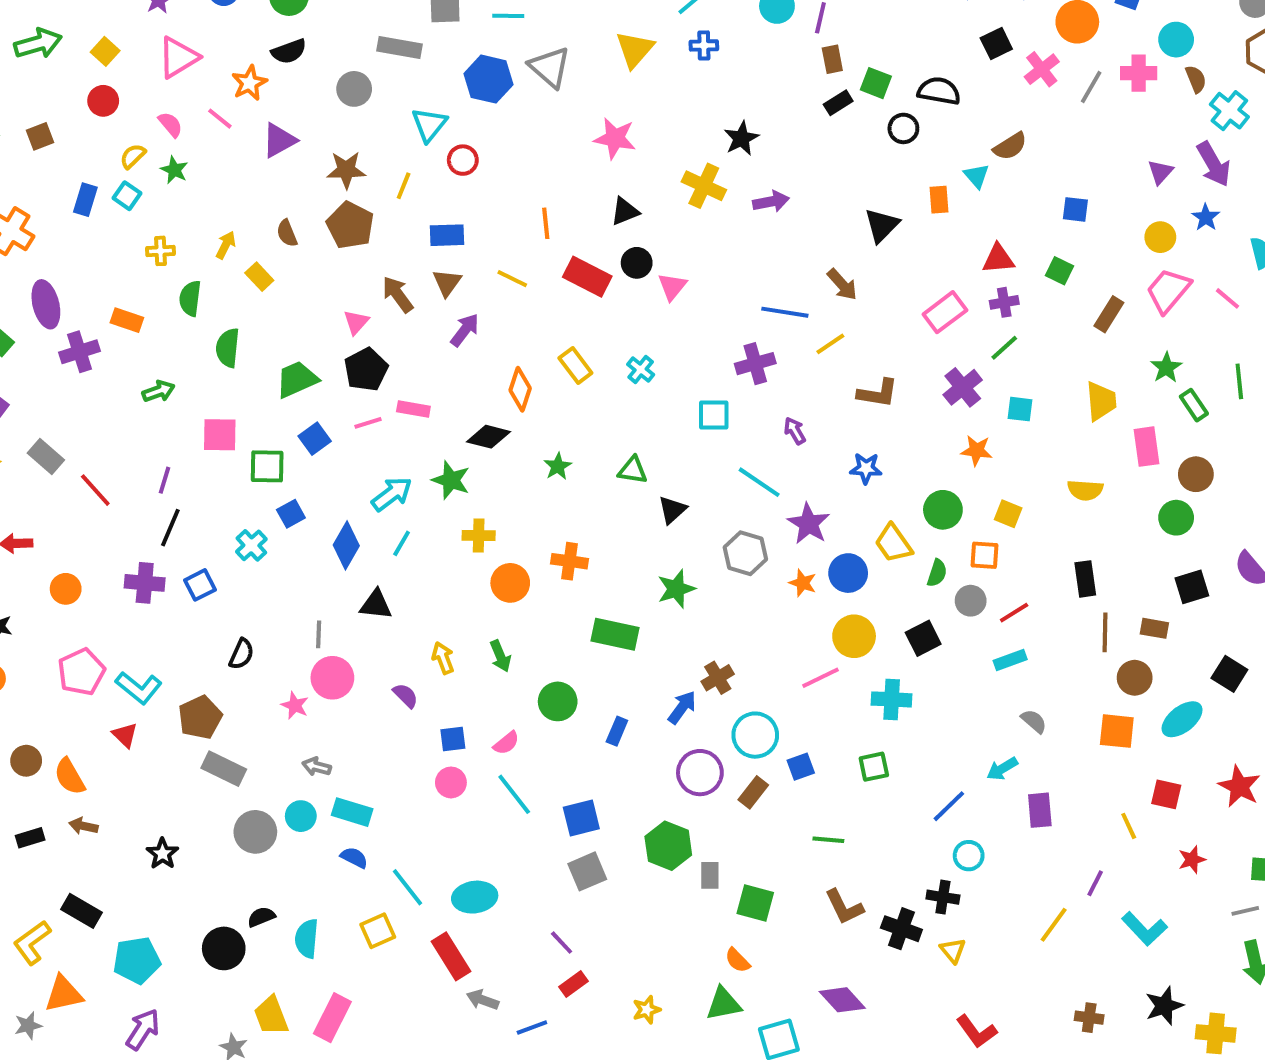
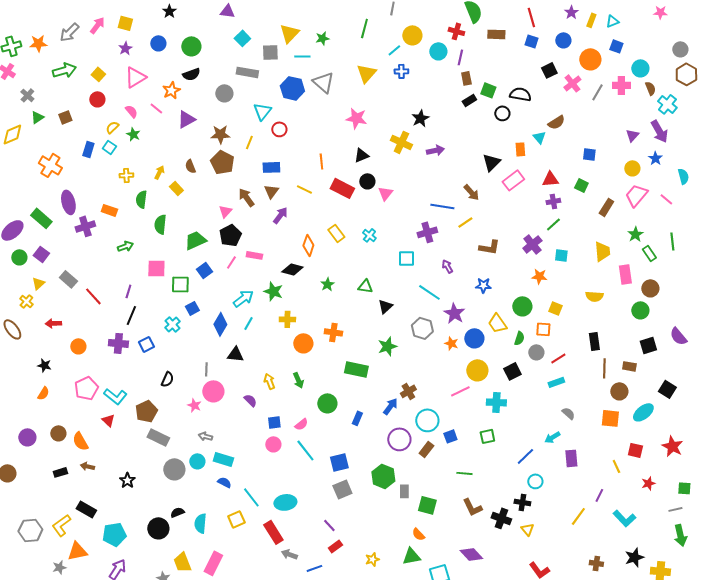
pink rectangle: (945, 312) -> (513, 180), moved
pink line: (368, 423) -> (231, 262), turned -40

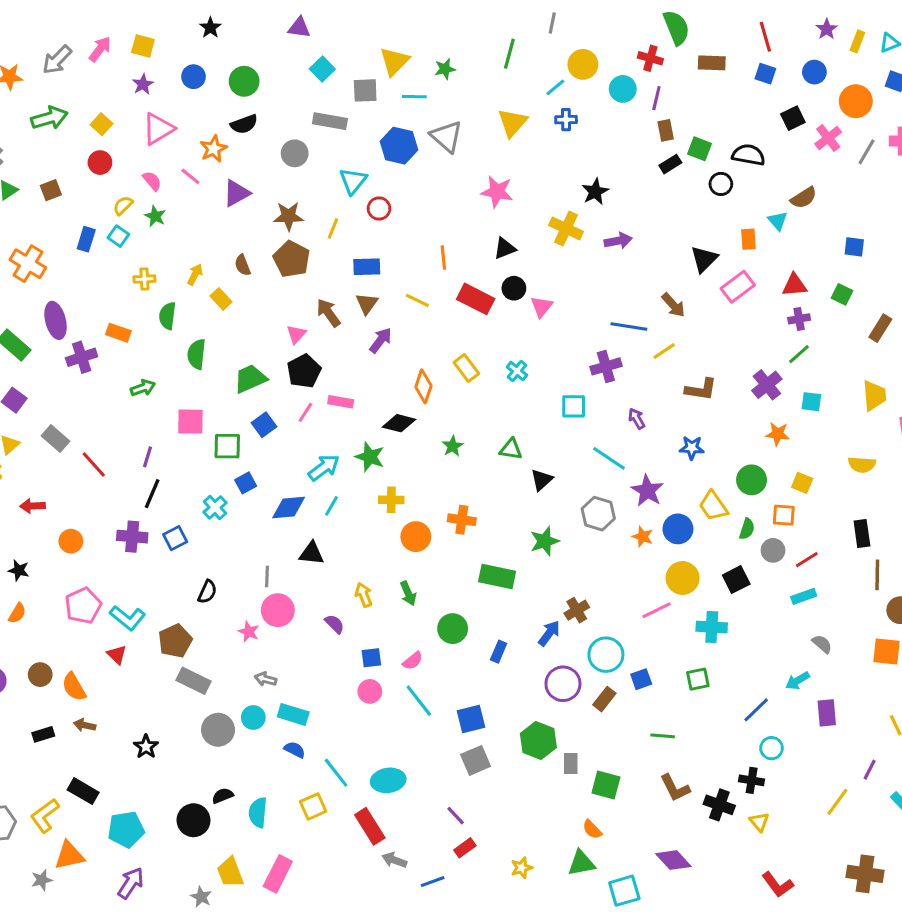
blue diamond: (220, 324) -> (289, 507), turned 55
brown cross: (596, 563) -> (865, 874), size x1.6

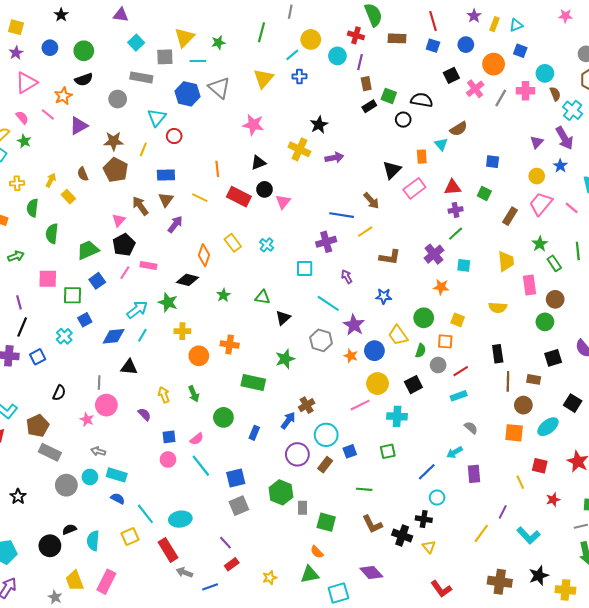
purple line: (148, 457) -> (19, 302), turned -32

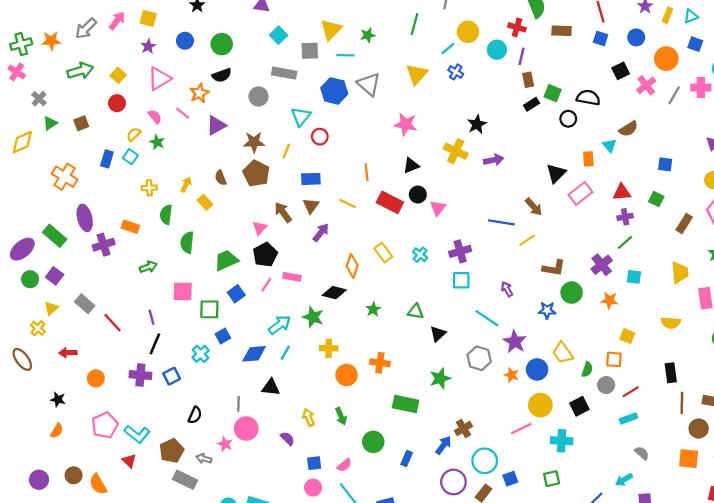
blue cross: (299, 76) -> (456, 72), turned 32
purple cross: (326, 242) -> (460, 251), moved
green circle: (424, 318) -> (572, 293), moved
gray arrow: (98, 451) -> (204, 459), moved

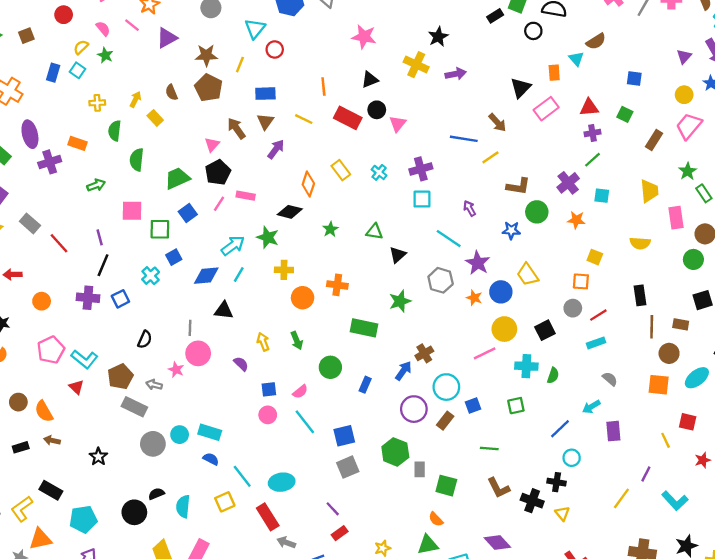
green semicircle: (587, 369) -> (553, 375), moved

